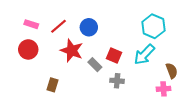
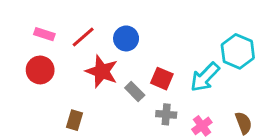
cyan hexagon: (153, 26) -> (238, 51), moved
brown semicircle: (172, 71) -> (244, 123), moved
pink cross: (164, 89) -> (202, 126), moved, turned -32

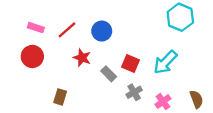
cyan hexagon: (238, 51) -> (180, 17), moved
red star: (102, 71) -> (82, 58), size x0.7
gray cross: (166, 114) -> (134, 92), turned -35

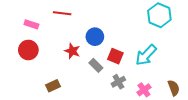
red line: (67, 30) -> (62, 13), moved, turned 48
blue circle: (102, 31) -> (95, 37), moved
brown rectangle: (60, 97) -> (53, 86), turned 48

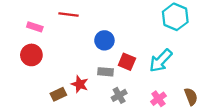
red star: (72, 51) -> (80, 84), moved
gray rectangle: (96, 65) -> (106, 72), turned -40
gray cross: (118, 82) -> (119, 95), moved

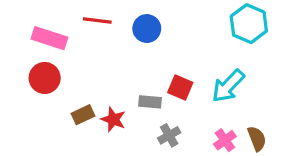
pink rectangle: (35, 27) -> (49, 38), size x1.5
blue circle: (104, 40) -> (147, 29), moved
brown rectangle: (58, 94) -> (83, 115), moved
brown semicircle: (191, 97) -> (257, 139), moved

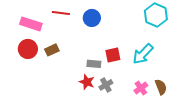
red square: (180, 88) -> (113, 55), turned -35
brown rectangle: (83, 115) -> (52, 50), moved
red star: (113, 119) -> (87, 82), moved

